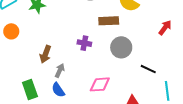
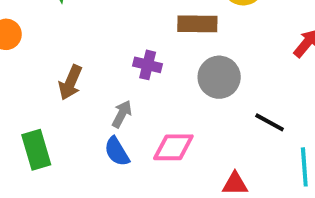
gray arrow: (60, 71) -> (122, 114), moved
blue semicircle: (58, 90) -> (117, 152), moved

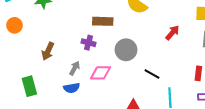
brown rectangle: (197, 24) -> (103, 21), moved
pink diamond: (173, 147) -> (101, 73), moved
blue semicircle: (117, 152) -> (72, 88), turned -70

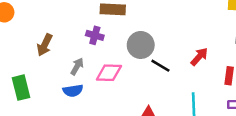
red arrow: (172, 33) -> (199, 57), moved
black line: (152, 74) -> (160, 66), moved

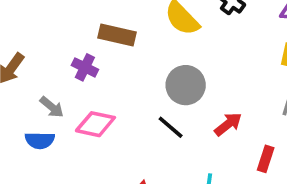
gray circle: (141, 45) -> (186, 85), moved
gray arrow: (77, 66) -> (52, 107), turned 90

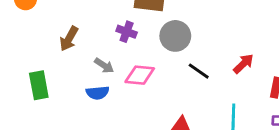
gray circle: (186, 85) -> (175, 36), moved

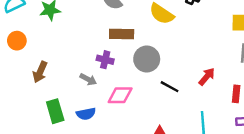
brown arrow: (69, 39) -> (40, 72), moved
gray arrow: (104, 66) -> (88, 79), moved
green rectangle: (39, 85) -> (55, 111), moved

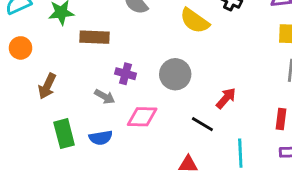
brown rectangle: (122, 34) -> (95, 37), moved
red arrow: (207, 77) -> (226, 98), moved
black line: (170, 87) -> (202, 124), moved

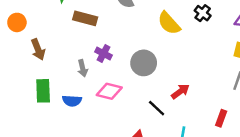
orange circle: (21, 48) -> (17, 22), moved
brown arrow: (47, 86) -> (38, 49), turned -60
gray arrow: (105, 97) -> (83, 68), turned 35

